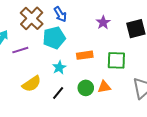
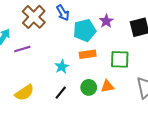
cyan pentagon: (54, 38) -> (85, 30), moved
yellow semicircle: (32, 84) -> (24, 93), moved

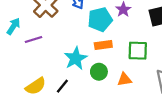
cyan star: (62, 67) -> (76, 58), size x1.5
green circle: (89, 87) -> (99, 72), moved
black line: (61, 93) -> (62, 86), moved

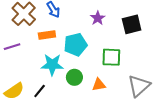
cyan pentagon: (100, 20) -> (75, 45), moved
orange rectangle: (103, 45) -> (47, 35), moved
cyan star: (76, 58) -> (52, 65), turned 30

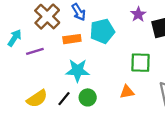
purple star: (98, 18) -> (138, 14), moved
cyan pentagon: (75, 45) -> (102, 31), moved
green circle: (74, 77) -> (88, 97), moved

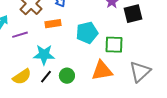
cyan pentagon: (102, 31) -> (87, 33), moved
cyan star: (78, 71) -> (44, 55), moved
orange triangle: (127, 92) -> (102, 71), size x1.6

